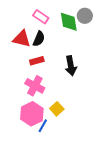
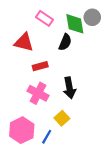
black semicircle: (39, 39) -> (65, 42), moved
black arrow: (71, 66) -> (69, 88), moved
pink hexagon: (32, 114) -> (22, 130), moved

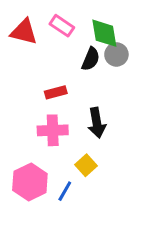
gray circle: (92, 17) -> (116, 54), moved
red triangle: (24, 42) -> (24, 32), moved
pink cross: (38, 93) -> (53, 130), turned -30

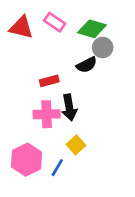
green diamond: (104, 33) -> (92, 29), turned -64
black semicircle: (91, 59) -> (87, 65), moved, turned 40
black arrow: (97, 123) -> (69, 108), moved

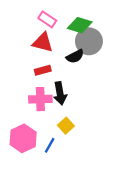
red triangle: (21, 27) -> (43, 42), moved
gray circle: (103, 47) -> (89, 41), size x1.5

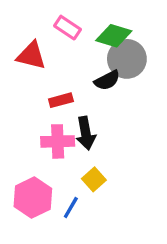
red triangle: (43, 42) -> (31, 56), moved

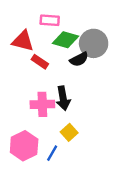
pink rectangle: (68, 28) -> (50, 20), turned -30
green diamond: (114, 36) -> (66, 40), moved
red rectangle: (61, 100) -> (40, 62), moved, turned 49

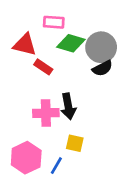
black semicircle: (79, 59) -> (102, 68), moved
yellow square: (69, 132) -> (75, 143), turned -35

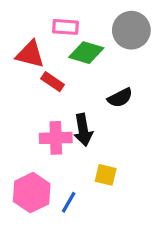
gray circle: (101, 47) -> (131, 30), moved
black semicircle: (102, 68) -> (120, 98), moved
yellow square: (75, 143) -> (106, 175), moved

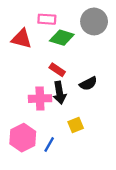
red rectangle: (53, 82) -> (57, 70), moved
black semicircle: (120, 98) -> (88, 84), moved
yellow square: (106, 175) -> (76, 125), turned -35

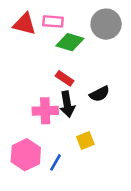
red triangle: (22, 39) -> (25, 24), moved

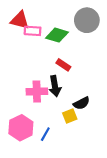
pink rectangle: (53, 21) -> (33, 31), moved
red rectangle: (65, 78) -> (63, 65), moved
black semicircle: (100, 94) -> (82, 103), moved

